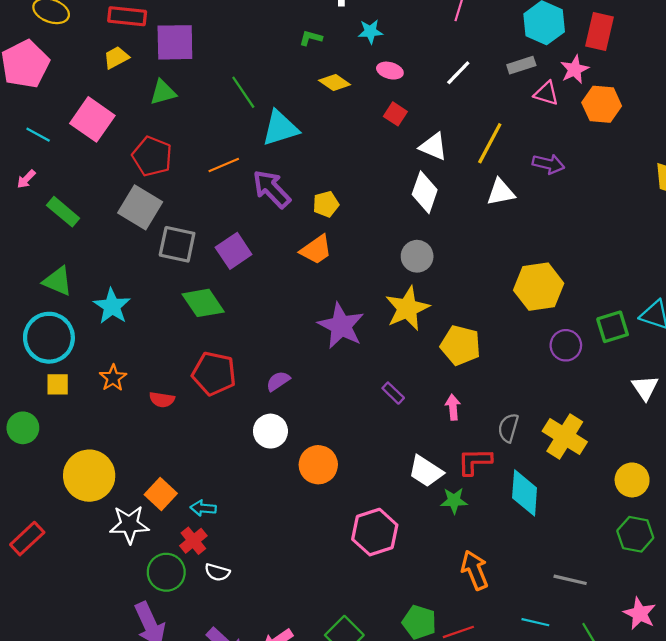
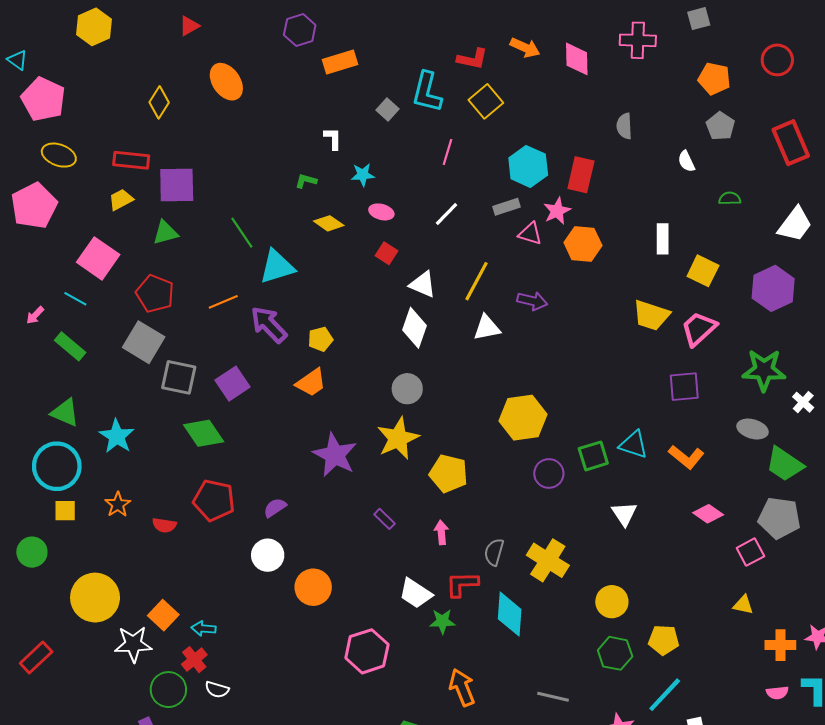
cyan line: (38, 135) -> (75, 299), moved

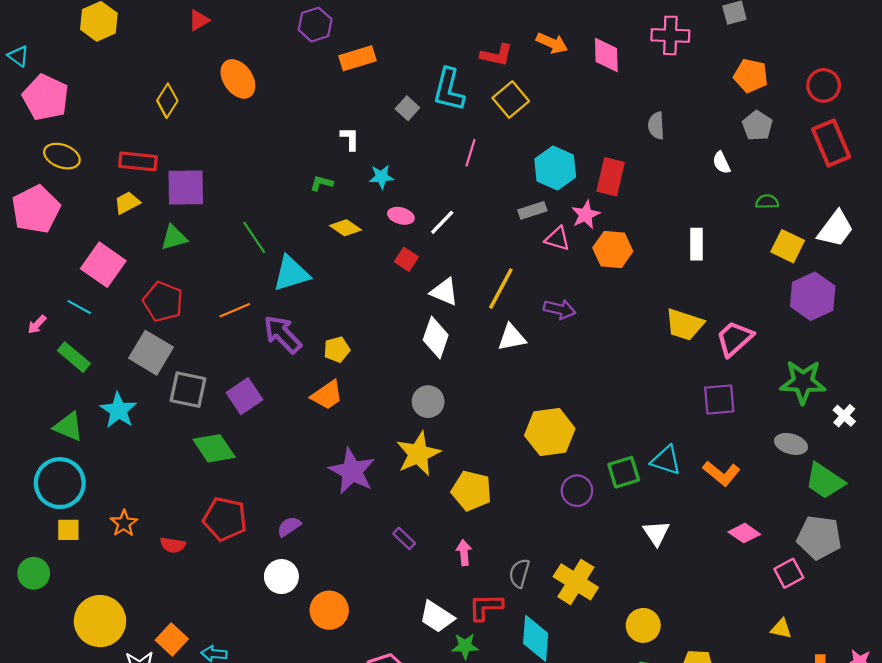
red circle: (777, 60) -> (824, 85), moved
white line: (447, 214) -> (442, 222), moved
yellow square: (703, 271) -> (788, 246), moved
cyan star: (117, 436) -> (118, 410), moved

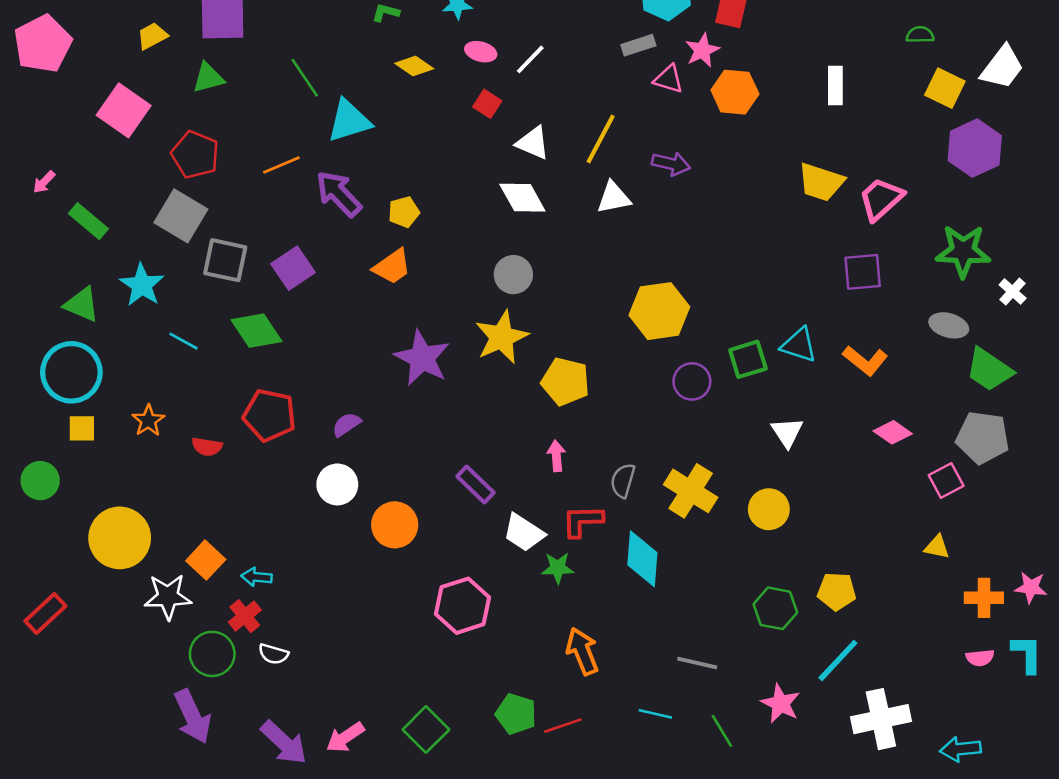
cyan line: (79, 307) -> (184, 341), moved
white diamond: (436, 337) -> (522, 198), turned -48
purple rectangle: (404, 538) -> (476, 484), moved, size x1.4
yellow circle: (643, 625) -> (769, 509), moved

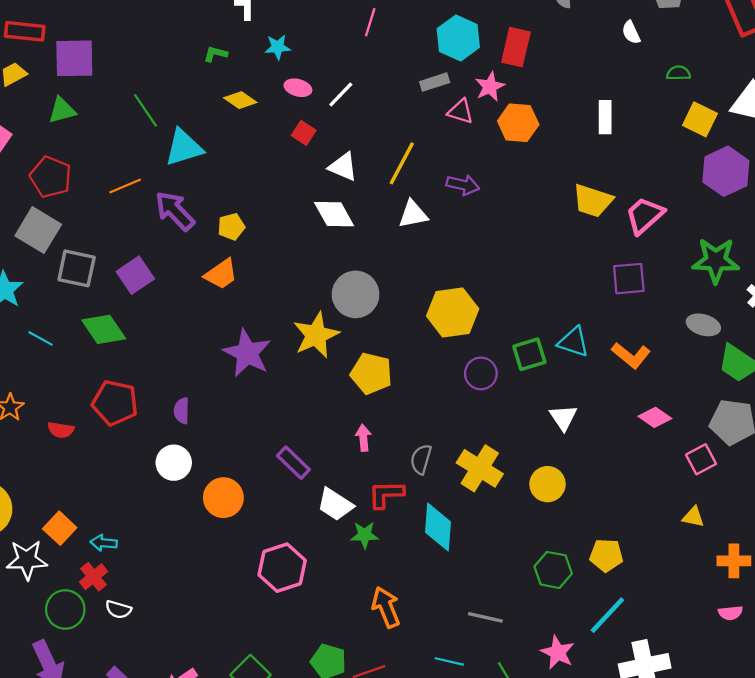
gray circle: (513, 275) -> (356, 294), moved, size x1.4
purple semicircle: (346, 424) -> (182, 411), turned -55

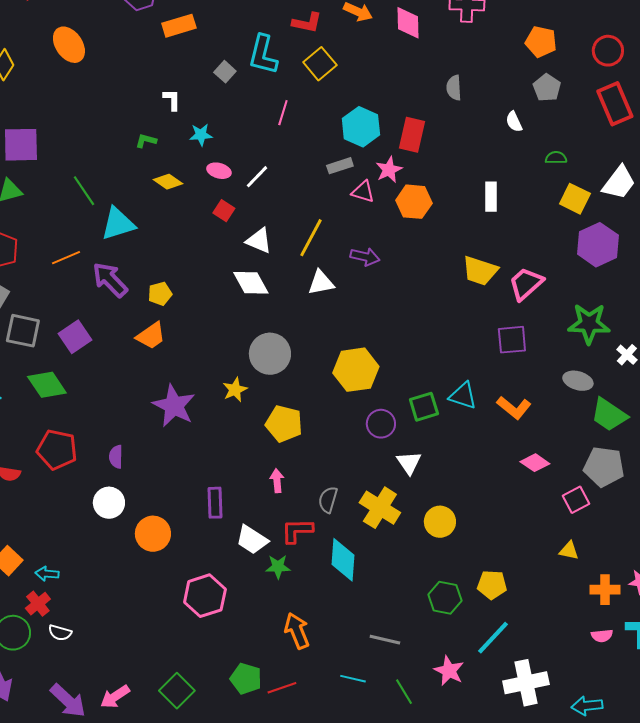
yellow star: (316, 335) -> (235, 390), size x0.6
white triangle: (563, 417) -> (409, 463), moved
purple rectangle: (293, 463) -> (215, 503), turned 44

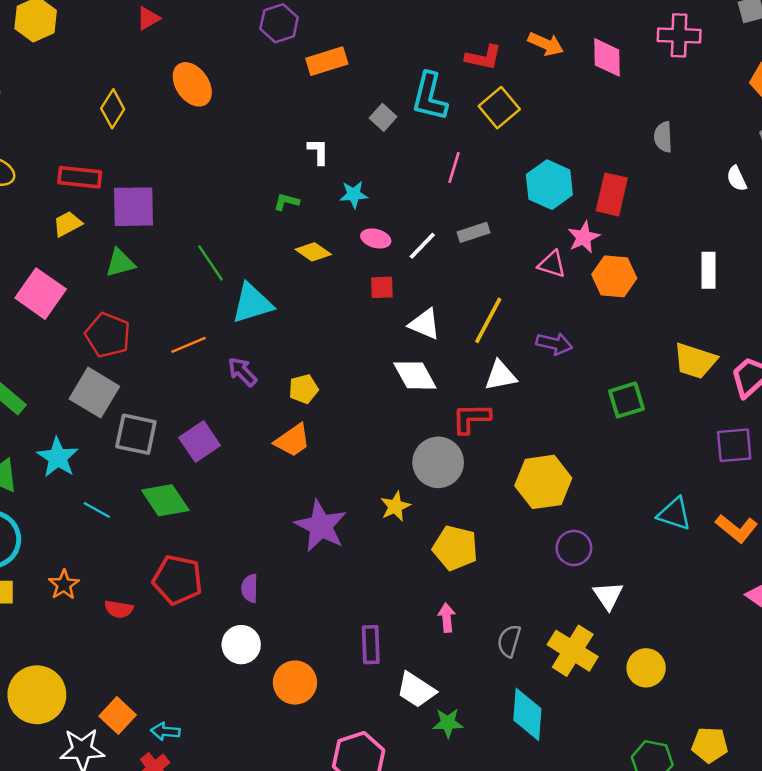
gray rectangle: (340, 166) -> (474, 232), moved
red square: (224, 211) -> (382, 287), turned -35
purple arrow: (110, 280) -> (242, 372), size x0.7
green square: (424, 407) -> (627, 400), moved
red L-shape: (297, 531) -> (471, 418), moved

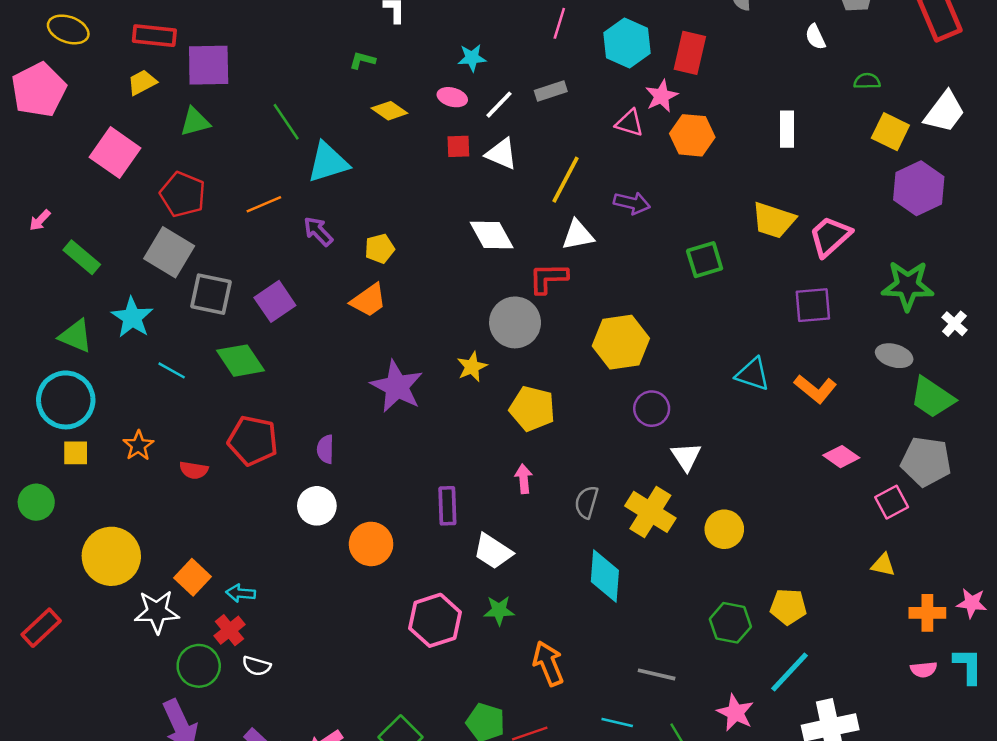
pink line: (454, 168) -> (559, 23), moved
cyan star: (354, 194) -> (472, 58), moved
white triangle: (425, 324) -> (501, 154), moved
green star: (448, 723) -> (499, 610), moved

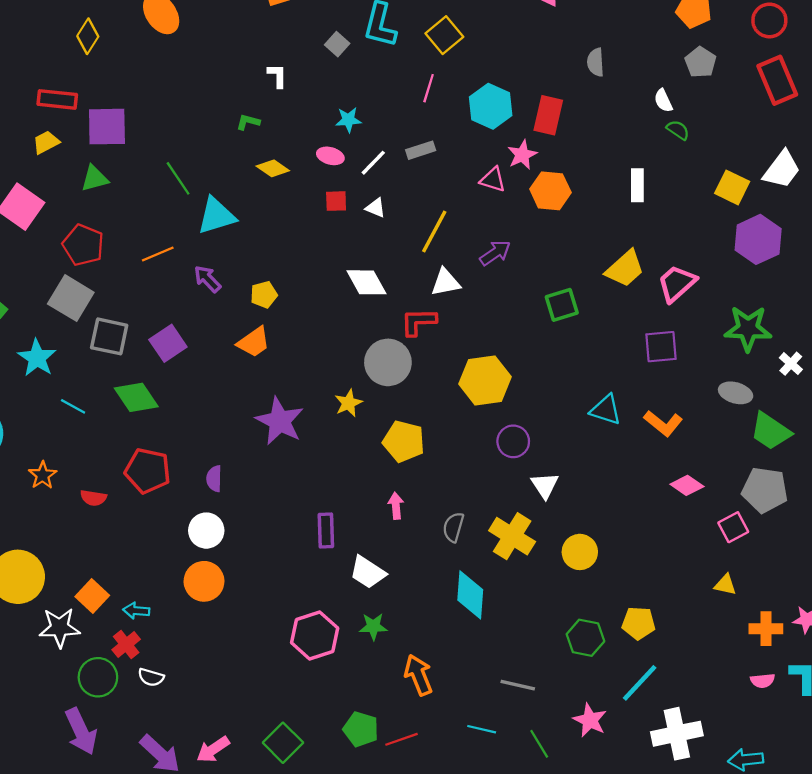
green semicircle: (867, 81) -> (678, 130), moved, turned 35
white triangle: (501, 154) -> (376, 208), size x0.7
purple arrow: (632, 203) -> (495, 253), turned -48
yellow trapezoid: (774, 220) -> (625, 269), turned -60
orange circle: (371, 544) -> (204, 581), moved

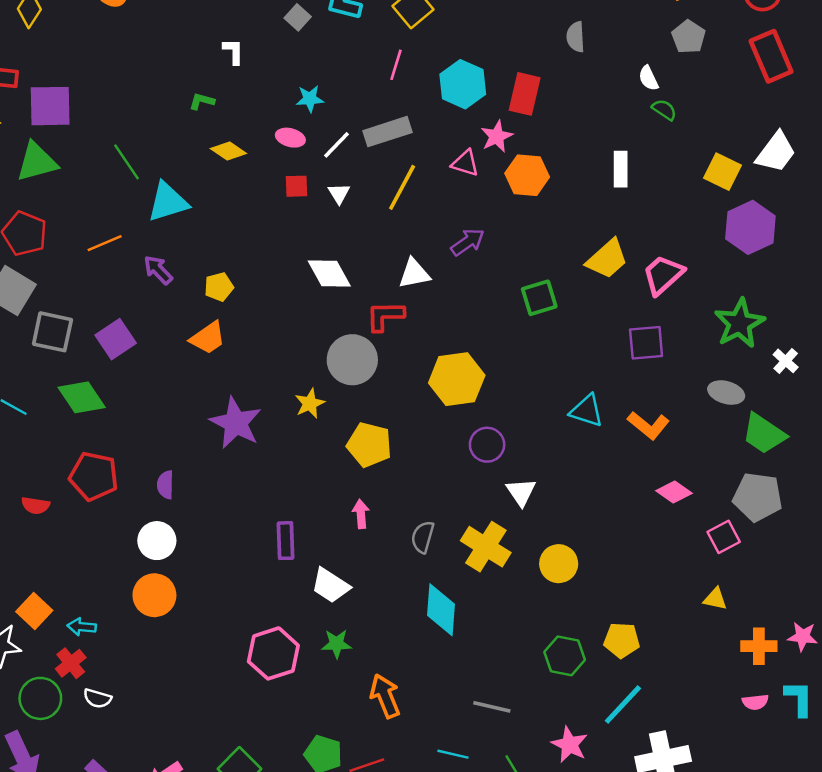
gray rectangle: (421, 150) -> (387, 132), size x1.5
green triangle: (95, 178) -> (37, 162), size x1.4
white triangle: (376, 208) -> (339, 193), turned 35
yellow line: (434, 231) -> (402, 187), moved
green star: (748, 329) -> (739, 323), turned -30

